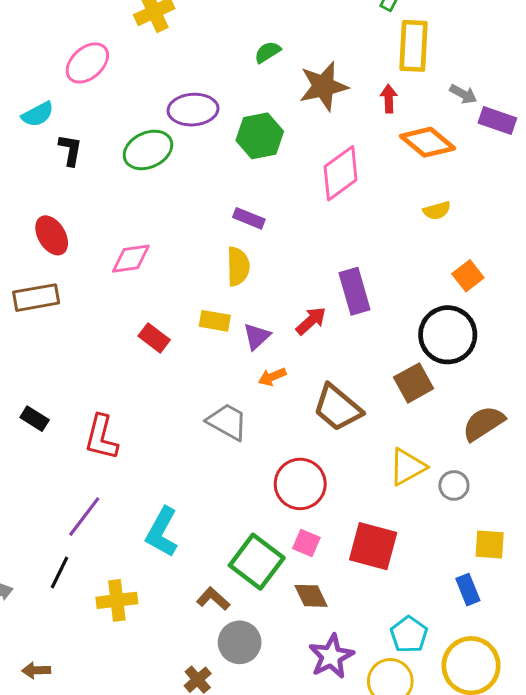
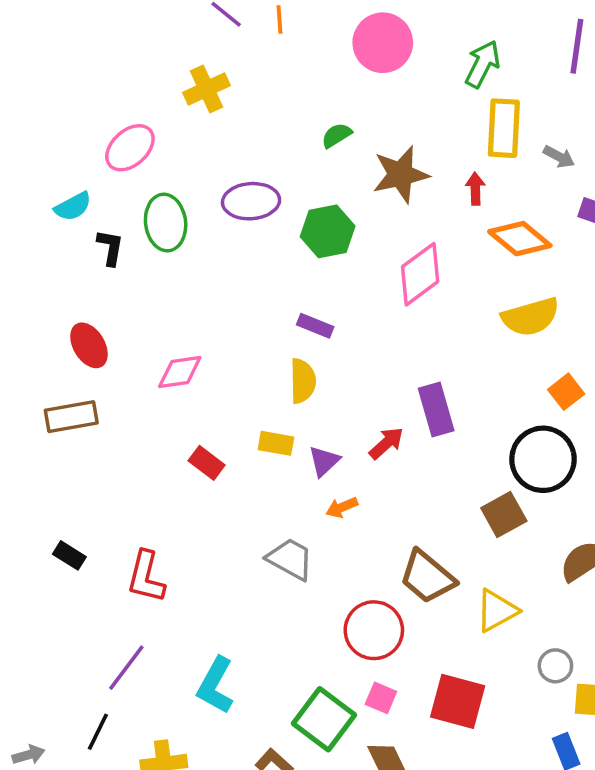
gray arrow: (463, 94) -> (559, 157), moved
green ellipse: (148, 150) -> (166, 223), moved, turned -72
yellow semicircle: (437, 211) -> (531, 317), size x1.8
brown trapezoid: (337, 408) -> (427, 577), moved
gray circle: (454, 485) -> (555, 666), moved

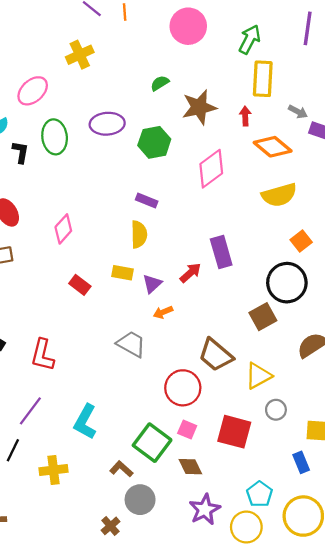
gray arrow: (559, 157) -> (298, 112), moved
pink diamond: (180, 372) -> (63, 229), turned -40
gray circle: (555, 666) -> (276, 410), moved

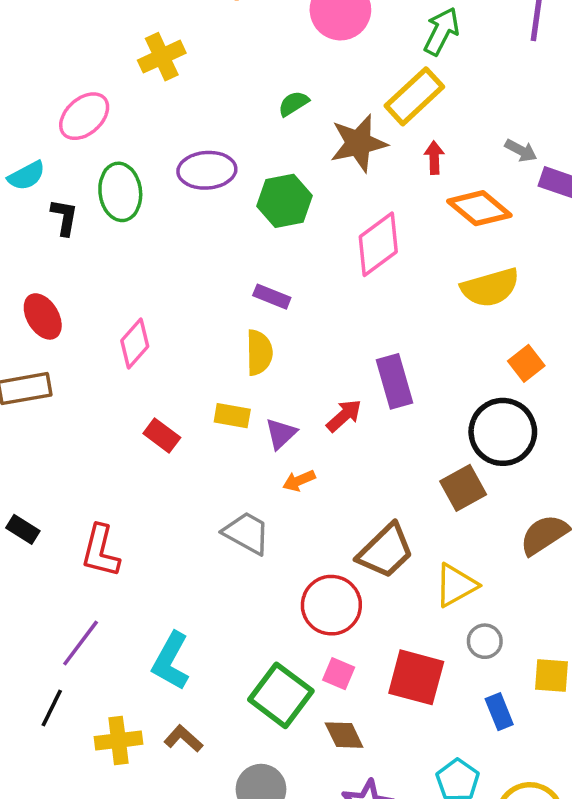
yellow rectangle: (263, 79) -> (414, 96), moved, turned 44
brown trapezoid: (216, 355) -> (386, 551), turned -84
blue rectangle: (301, 462) -> (499, 712), moved
brown L-shape: (121, 469) -> (183, 739), moved

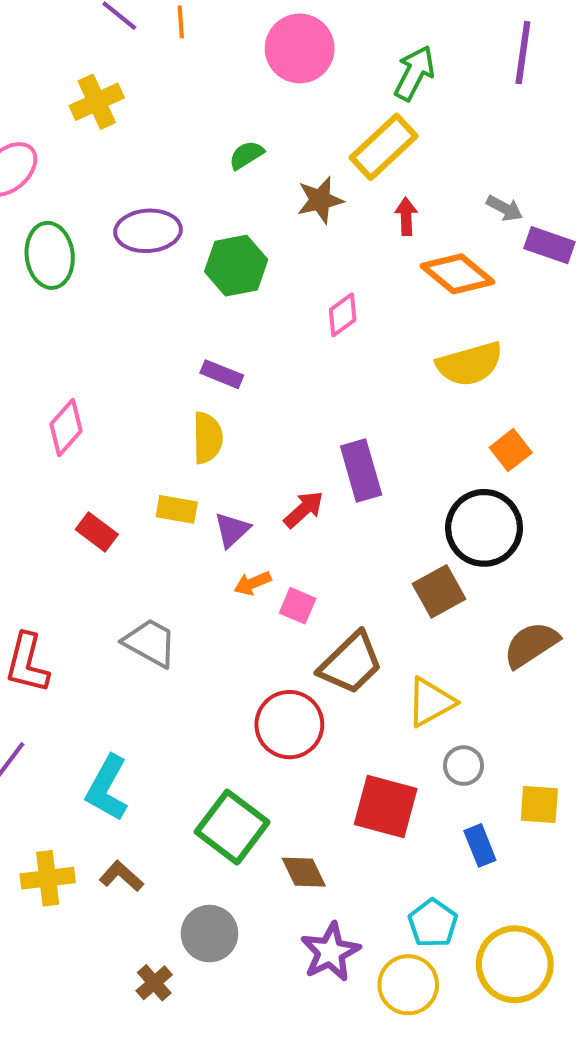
brown star: (358, 143) -> (320, 200), size x0.7
pink diamond: (378, 244) -> (343, 315), size x0.6
gray trapezoid: (247, 533) -> (150, 643), moved
pink square: (339, 674) -> (298, 606), moved

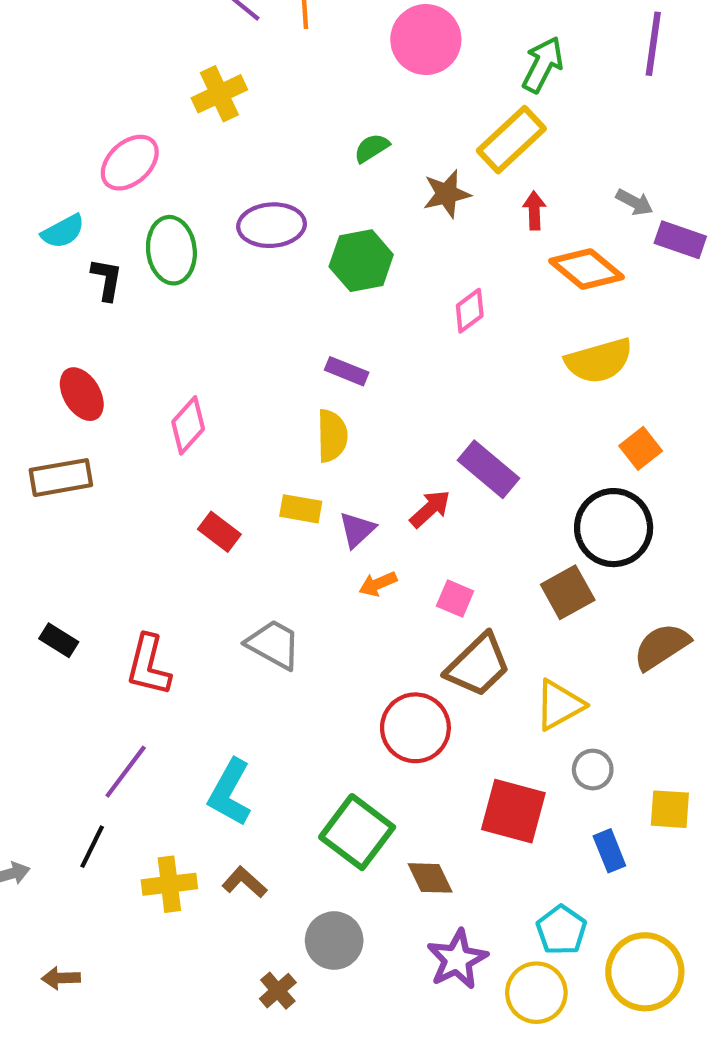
purple rectangle: (361, 471) -> (488, 469), turned -34
pink square: (298, 606) -> (455, 598), moved

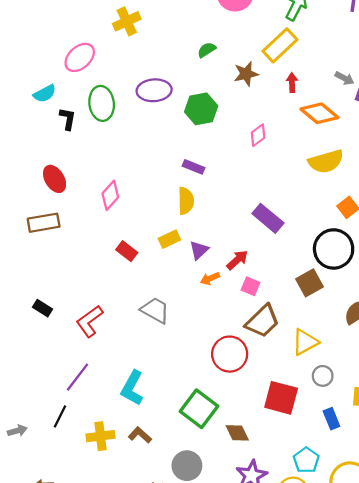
yellow rectangle: (301, 509) -> (169, 239), turned -35
red arrow: (430, 509) -> (237, 260), moved
red L-shape: (148, 665) -> (90, 321), turned 40

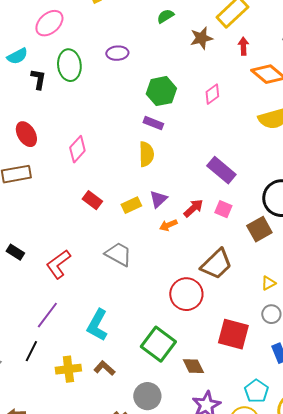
purple ellipse: (154, 90) -> (117, 53), size x0.7
green hexagon: (201, 109) -> (161, 91), moved
yellow rectangle: (169, 239) -> (131, 205), moved
pink square: (250, 286) -> (223, 209), moved
yellow triangle: (305, 342) -> (268, 283), moved, size x0.6

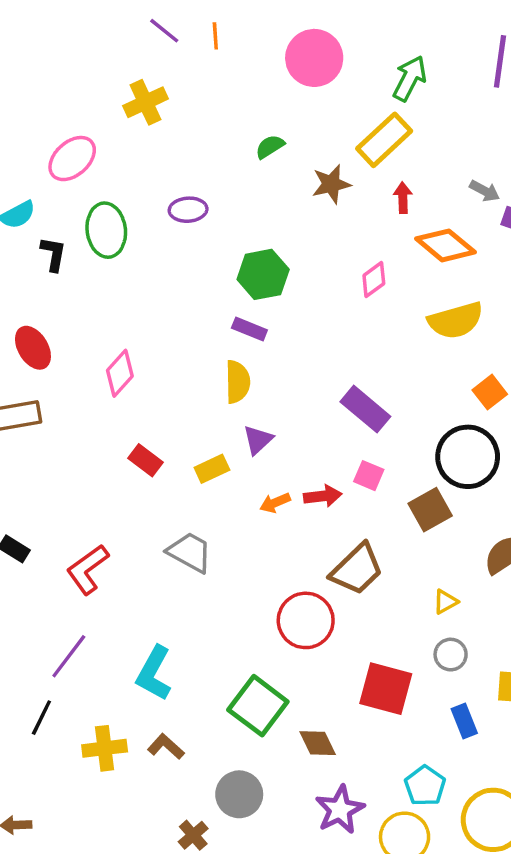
pink diamond: (212, 94) -> (374, 280), moved
purple triangle: (158, 199) -> (258, 440), moved
red arrow: (193, 208) -> (323, 496), moved, turned 35

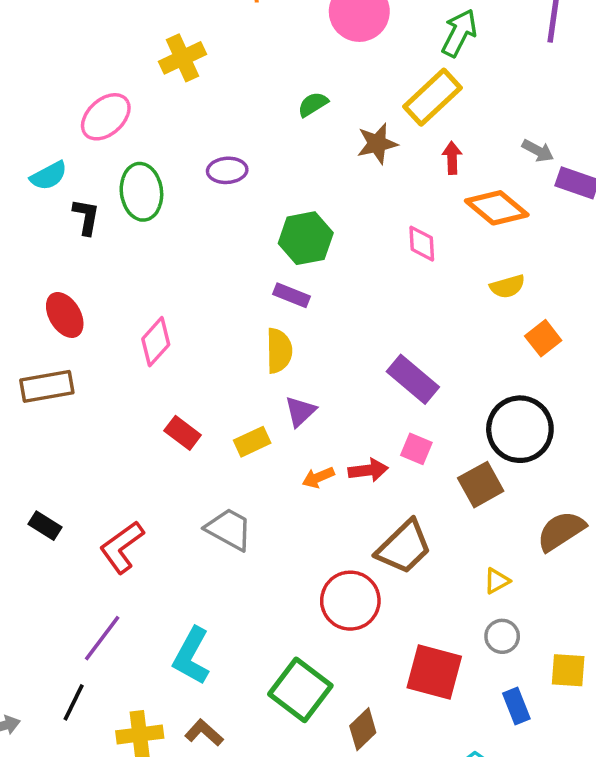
pink diamond: (374, 280) -> (422, 244), turned -57
yellow semicircle: (456, 320) -> (507, 286), size x0.6
orange square: (490, 392) -> (543, 338), moved
brown diamond: (318, 743) -> (363, 729), turned 72

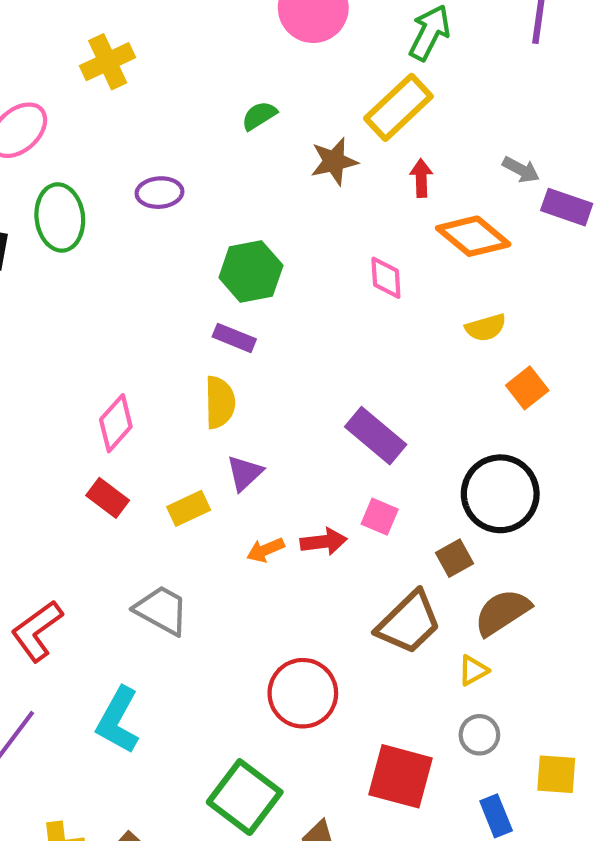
pink diamond: (156, 342) -> (116, 423), moved
brown square: (481, 485) -> (454, 558), size x0.7
brown semicircle: (561, 531) -> (502, 612), moved
brown trapezoid: (404, 547) -> (409, 623), moved
cyan L-shape: (191, 656) -> (118, 720), moved

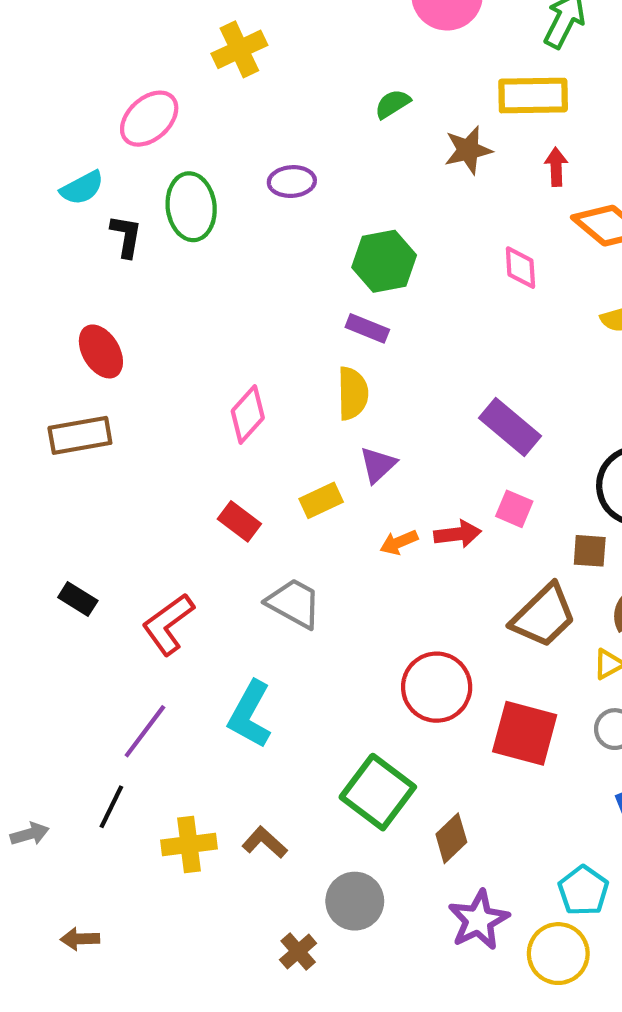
yellow rectangle: (398, 107) -> (533, 96), turned 42
red rectangle: (108, 498) -> (239, 521), moved
brown square: (454, 558) -> (590, 551), turned 33
red square: (400, 776) -> (525, 733), moved

